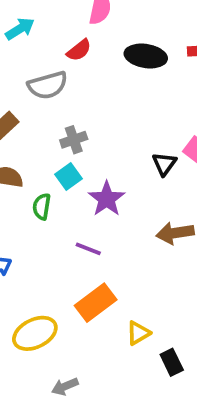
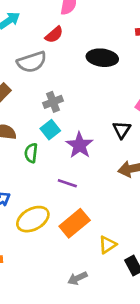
black ellipse: (146, 56) -> (102, 58), moved
black triangle: (164, 164) -> (122, 130), moved
yellow ellipse: (35, 333) -> (33, 219), moved
gray arrow: (65, 387) -> (77, 278), moved

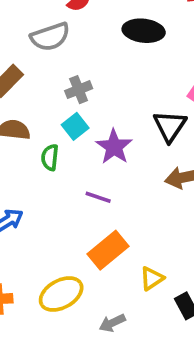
black triangle: (122, 130) -> (170, 126), size x1.4
yellow ellipse: (33, 219) -> (61, 294), moved

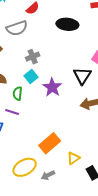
purple line: (98, 197) -> (12, 112), moved
gray arrow: (112, 323) -> (48, 175), moved

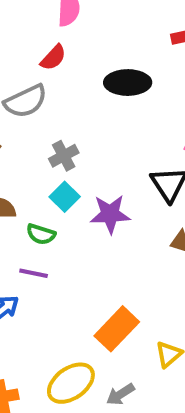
purple star: (52, 87) -> (110, 214), turned -30
green semicircle: (18, 93) -> (41, 234), turned -72

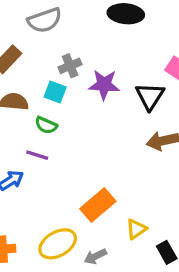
cyan square: (65, 197) -> (55, 92), moved, turned -30
purple star: (110, 214) -> (104, 85), moved

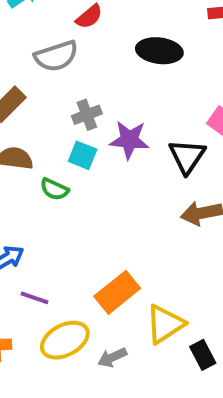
cyan square: (55, 92) -> (83, 155), moved
purple line: (37, 155) -> (34, 298), moved
yellow triangle: (136, 229) -> (165, 324), size x1.5

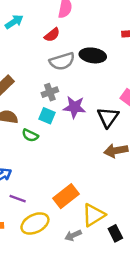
gray semicircle: (56, 56) -> (62, 61), moved
gray arrow: (112, 357) -> (73, 235), moved

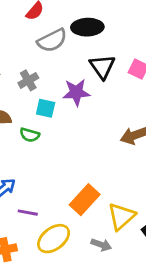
gray cross: (50, 92) -> (28, 80), moved
black triangle: (108, 117) -> (102, 67), moved
gray arrow: (73, 235) -> (101, 245), turned -126

